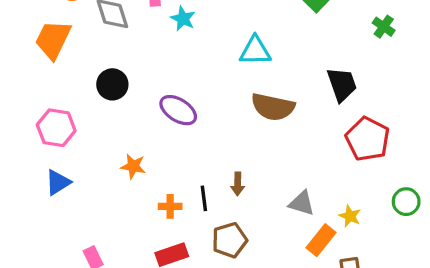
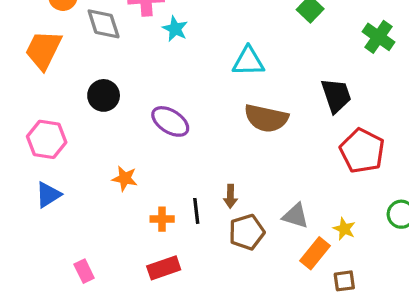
green cross: (384, 27) -> (378, 37), size x1.4
brown pentagon: (230, 240) -> (247, 232), moved

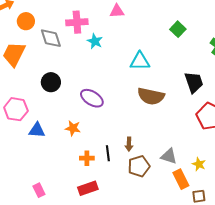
orange star: (125, 178) -> (73, 128), moved
blue triangle: (48, 195) -> (37, 130), moved, turned 36
orange rectangle: (315, 253) -> (181, 179), turned -66

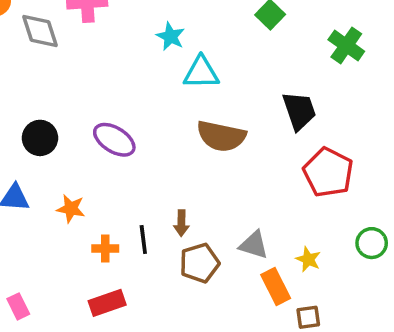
cyan star: (95, 41) -> (170, 36), moved
black circle: (51, 82) -> (40, 138), moved
orange star: (73, 128) -> (71, 209), moved

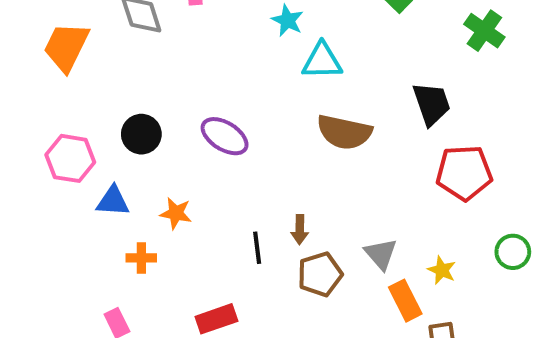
red pentagon: (328, 172) -> (464, 173), turned -30
gray triangle: (254, 245) -> (381, 254), turned 32
orange cross: (105, 248) -> (141, 258), moved

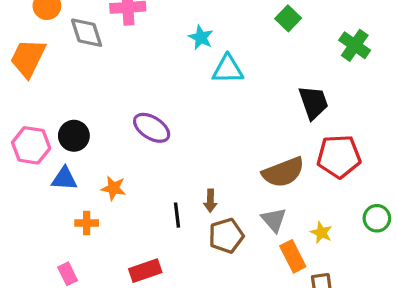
brown semicircle: (344, 132) -> (283, 172), moved, turned -33
black circle: (141, 134) -> (74, 136), moved

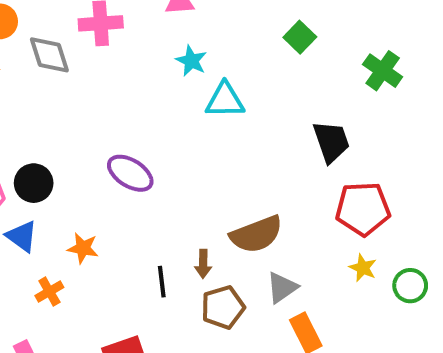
brown semicircle: (283, 172) -> (256, 234), moved
blue triangle: (64, 179) -> (22, 236), turned 32
gray triangle: (274, 220) -> (282, 288), turned 36
orange cross: (87, 223) -> (49, 291), turned -30
yellow star: (321, 233) -> (363, 268), moved

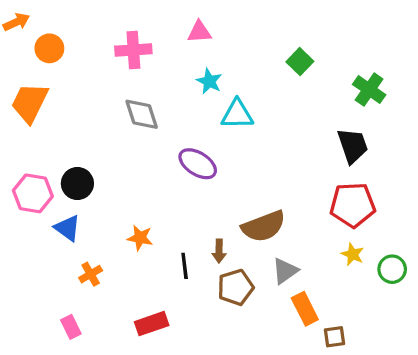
gray diamond: (49, 55) -> (142, 114), moved
black trapezoid: (331, 142) -> (353, 146), moved
purple ellipse: (130, 173) -> (198, 164), moved
orange star: (83, 248) -> (140, 238), moved

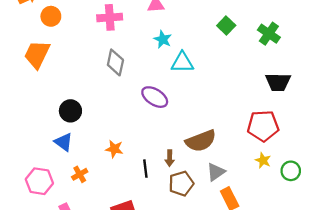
green cross: (369, 90) -> (269, 34), moved
gray diamond: (142, 114) -> (115, 62), turned 30
black trapezoid: (353, 146) -> (278, 82), moved, turned 110
pink hexagon: (33, 193) -> (39, 181), moved

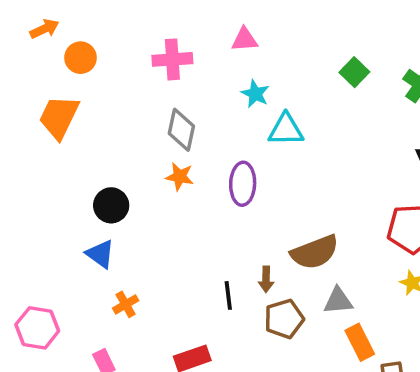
purple ellipse: (155, 97) -> (243, 184), turned 60
orange star: (114, 149) -> (180, 177), moved
gray triangle: (216, 172) -> (338, 301), turned 30
pink hexagon: (39, 181) -> (37, 328), moved

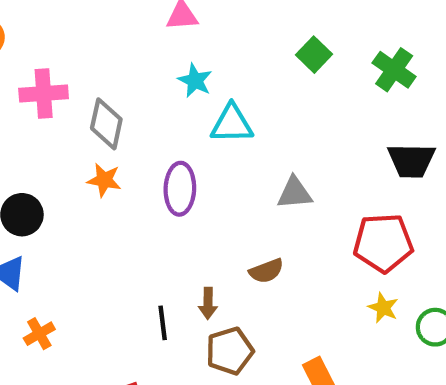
pink cross: (172, 59) -> (44, 94), moved
brown semicircle: (315, 252) -> (266, 271), size x0.6
gray triangle: (338, 301) -> (295, 193), moved

